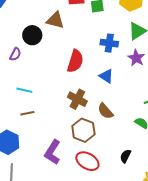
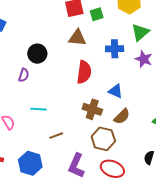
brown triangle: (55, 20) -> (77, 38), moved
blue triangle: (106, 76) -> (116, 91), moved
brown semicircle: (105, 111) -> (122, 116), turned -84
brown line: (27, 113) -> (56, 136), moved

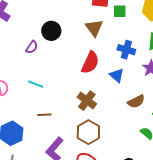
brown triangle: (77, 38) -> (94, 28), turned 30
blue triangle: (116, 91) -> (117, 75), moved
brown semicircle: (122, 116) -> (136, 101), moved

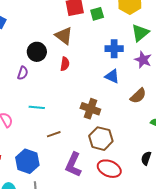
brown triangle: (94, 28) -> (64, 36), moved
red semicircle: (90, 63) -> (65, 64), moved, size x0.6

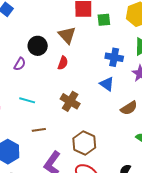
brown cross: (90, 109) -> (70, 101), moved

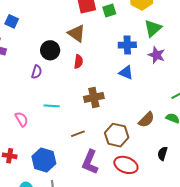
brown cross: (70, 101) -> (94, 97), turned -30
brown semicircle: (129, 108) -> (146, 120), moved
brown line: (39, 130) -> (78, 134), moved

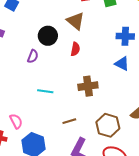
pink semicircle: (22, 119) -> (16, 121), moved

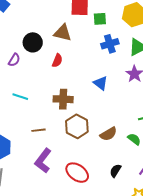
brown triangle: (76, 21) -> (63, 33), turned -36
blue cross: (125, 36) -> (110, 44), moved, turned -30
brown hexagon: (108, 125) -> (77, 126), moved

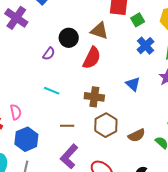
green square: (100, 19) -> (138, 20), turned -32
blue cross: (110, 44) -> (145, 46), turned -30
red semicircle: (57, 61) -> (92, 58), size x1.6

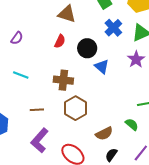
black circle: (69, 38) -> (87, 48), moved
red semicircle: (92, 58) -> (60, 41), size x0.6
brown semicircle: (137, 135) -> (104, 134), moved

